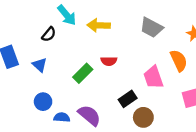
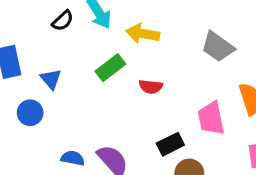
black semicircle: (49, 34) -> (63, 21), moved
green rectangle: (83, 73) -> (110, 68), moved
blue circle: (43, 102) -> (30, 113), moved

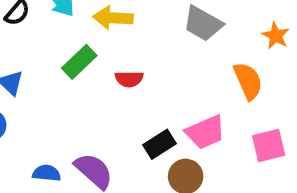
pink trapezoid: (211, 118) -> (205, 132), moved, turned -96

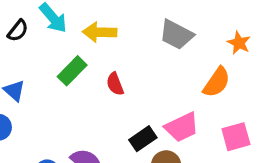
red semicircle: (129, 79) -> (115, 84), turned 70
orange semicircle: (248, 81) -> (217, 82), turned 60

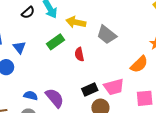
gray trapezoid: (176, 35) -> (107, 35), moved

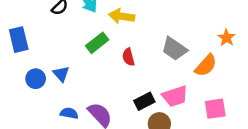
gray trapezoid: (107, 35) -> (174, 49), moved
blue triangle: (19, 47) -> (61, 74), moved

